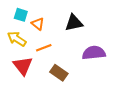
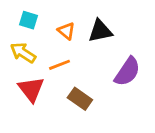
orange triangle: (38, 24) -> (66, 31), moved
purple semicircle: (94, 53) -> (127, 72), turned 130

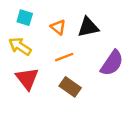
orange line: (60, 65) -> (64, 57), moved

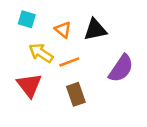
yellow arrow: (20, 46) -> (41, 53), moved
brown rectangle: (70, 87) -> (76, 94), turned 36

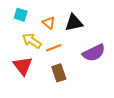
purple semicircle: (121, 68) -> (94, 53), turned 30

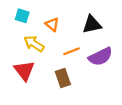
black triangle: (74, 23) -> (92, 24), moved
orange line: (54, 48) -> (72, 51), moved

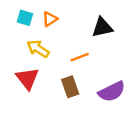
orange triangle: (52, 24) -> (50, 19), moved, turned 48
purple semicircle: (100, 57) -> (112, 92), moved

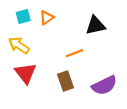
cyan square: (25, 18) -> (23, 16), turned -32
yellow arrow: (38, 49) -> (19, 45), moved

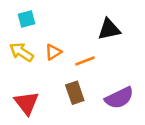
orange triangle: (47, 18) -> (53, 52), moved
red triangle: (26, 73) -> (26, 103), moved

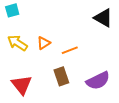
cyan square: (26, 19) -> (12, 10), moved
black triangle: (109, 29) -> (103, 18), moved, turned 42

